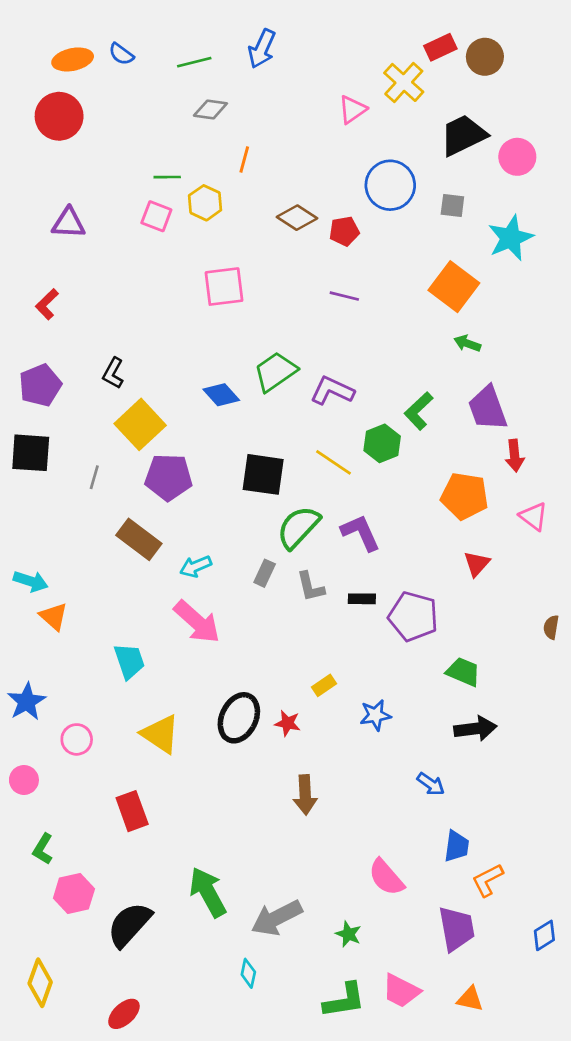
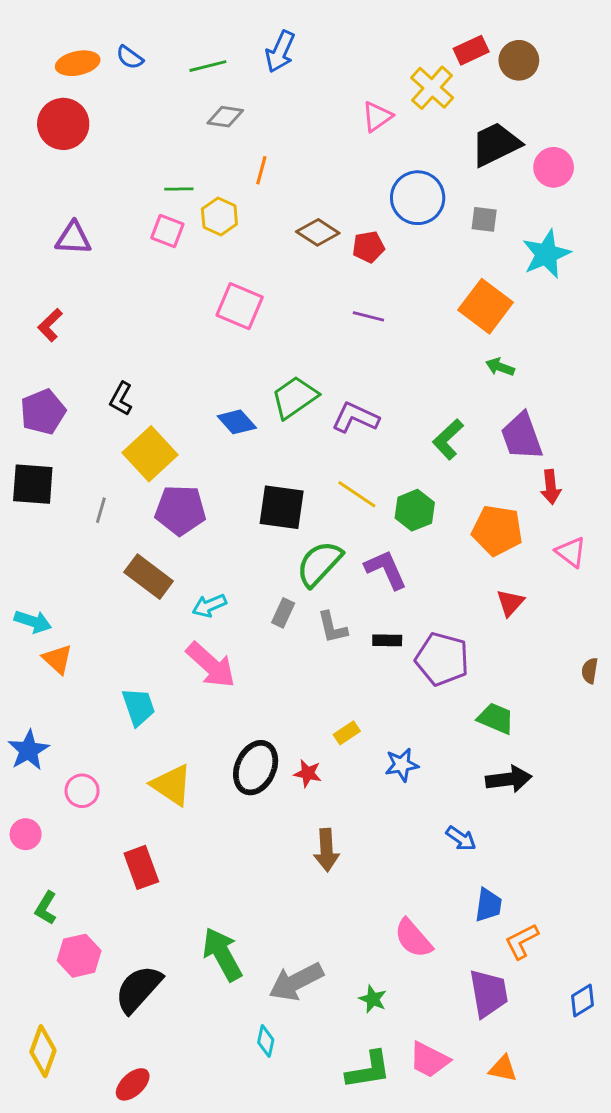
pink square: (224, 287) -> (240, 306), turned 30
green hexagon: (382, 443) -> (415, 510), moved

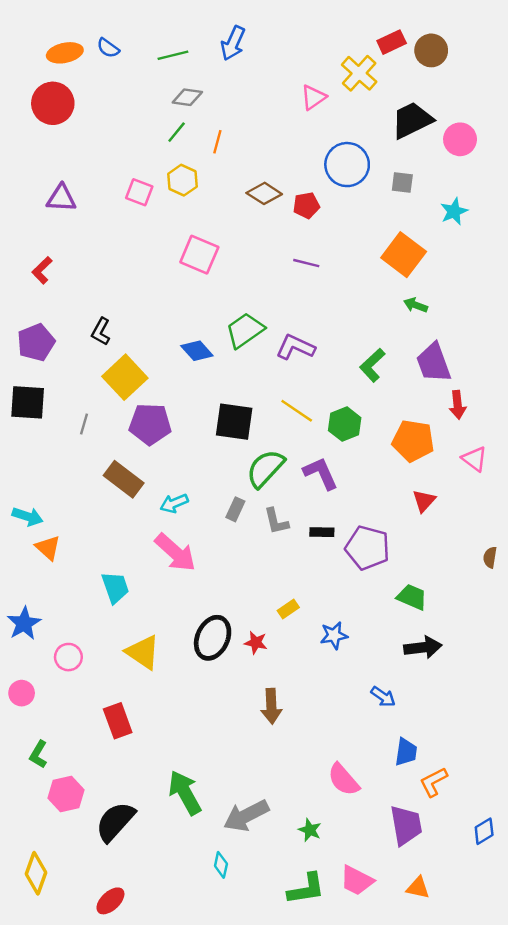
green line: (179, 189) -> (177, 132), moved, turned -50
cyan star: (546, 254) -> (454, 211), size x0.7

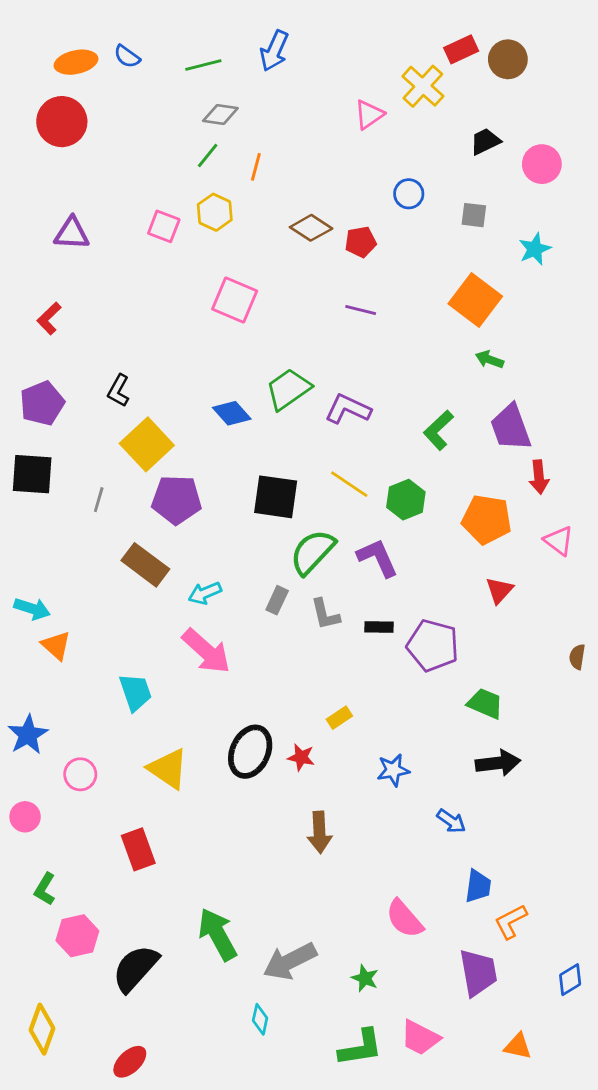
black trapezoid: (412, 120) -> (485, 141), size x0.6
blue circle: (347, 165) -> (409, 194), size x0.6
blue star: (334, 635) -> (393, 770), moved
orange triangle: (418, 888) -> (518, 1046), moved

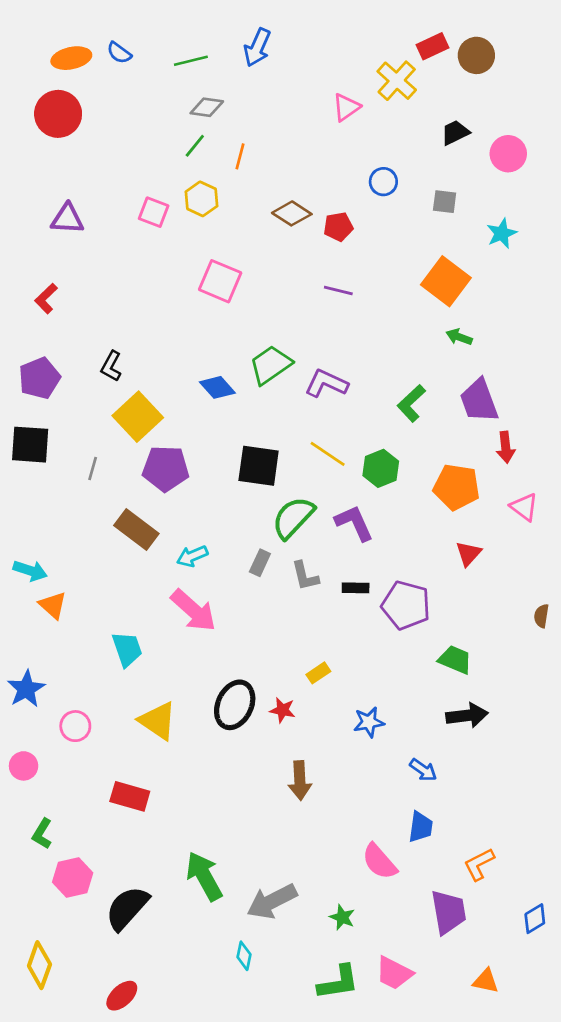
red rectangle: (138, 849) -> (130, 796), turned -54
blue trapezoid: (478, 886) -> (421, 827), moved

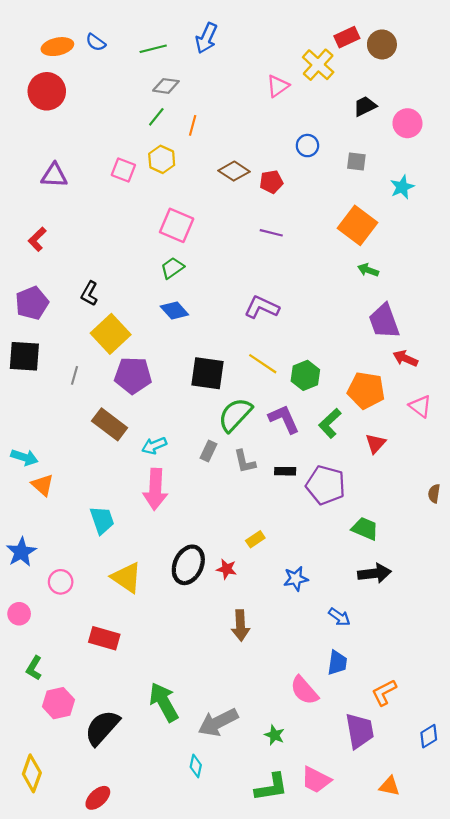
green trapezoid: (271, 365) -> (172, 268), moved, size x0.7
green L-shape: (411, 403) -> (330, 423), moved
red arrow: (506, 447) -> (405, 358), turned 120
pink arrow: (194, 611) -> (155, 489), turned 51

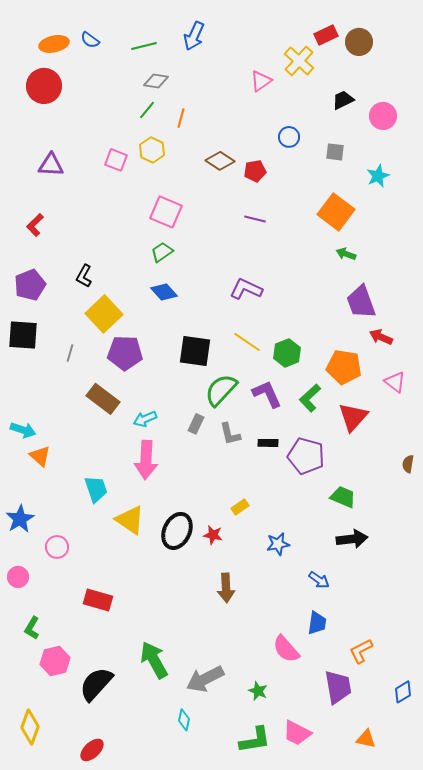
red triangle: (376, 444) -> (353, 417), size x1.5
yellow triangle: (127, 578) -> (130, 520), moved

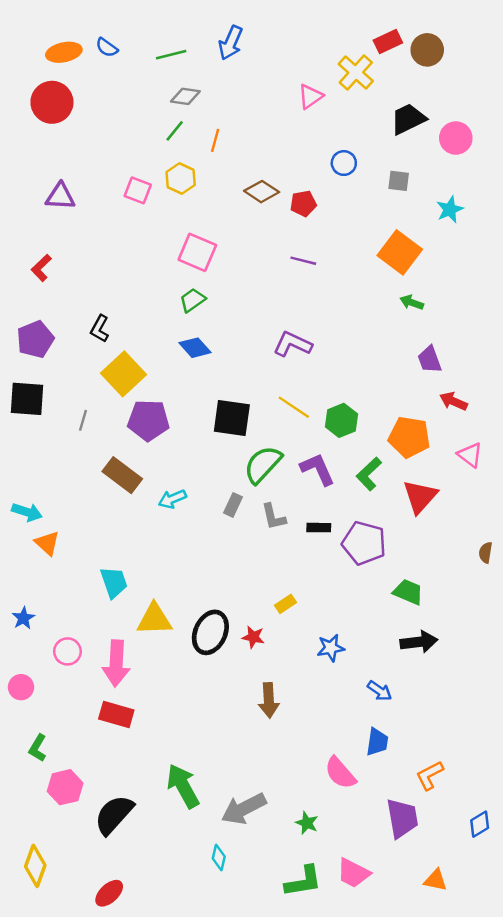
black trapezoid: (343, 100) -> (408, 119), size x1.4
purple trapezoid: (361, 302) -> (430, 360), size x0.7
pink arrow: (146, 460) -> (116, 663), moved
blue star: (20, 519) -> (23, 618), size x0.7
yellow triangle: (130, 520) -> (154, 619), turned -36

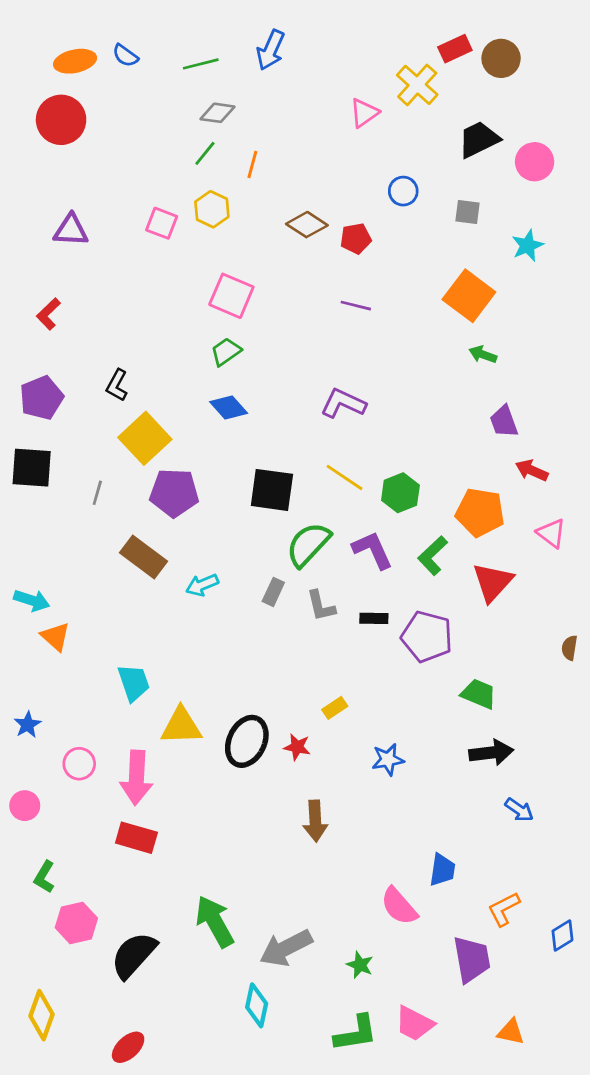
blue arrow: (380, 691) -> (519, 810), moved
blue diamond: (480, 824) -> (562, 936), moved
cyan diamond: (219, 858) -> (257, 1005), size x1.4

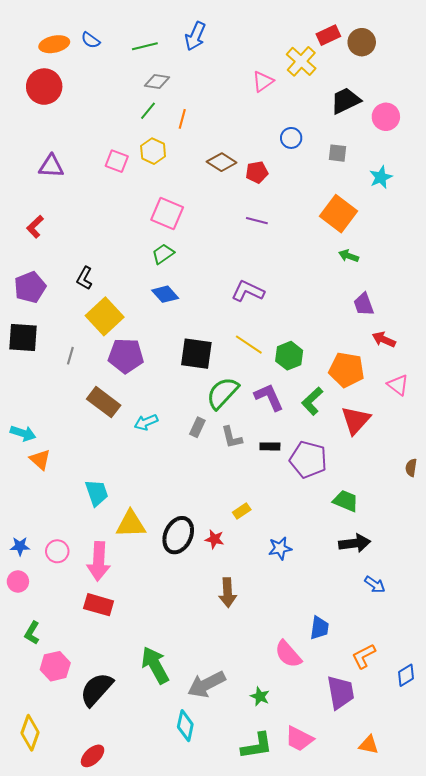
blue star: (28, 725) -> (20, 546), moved, turned 30

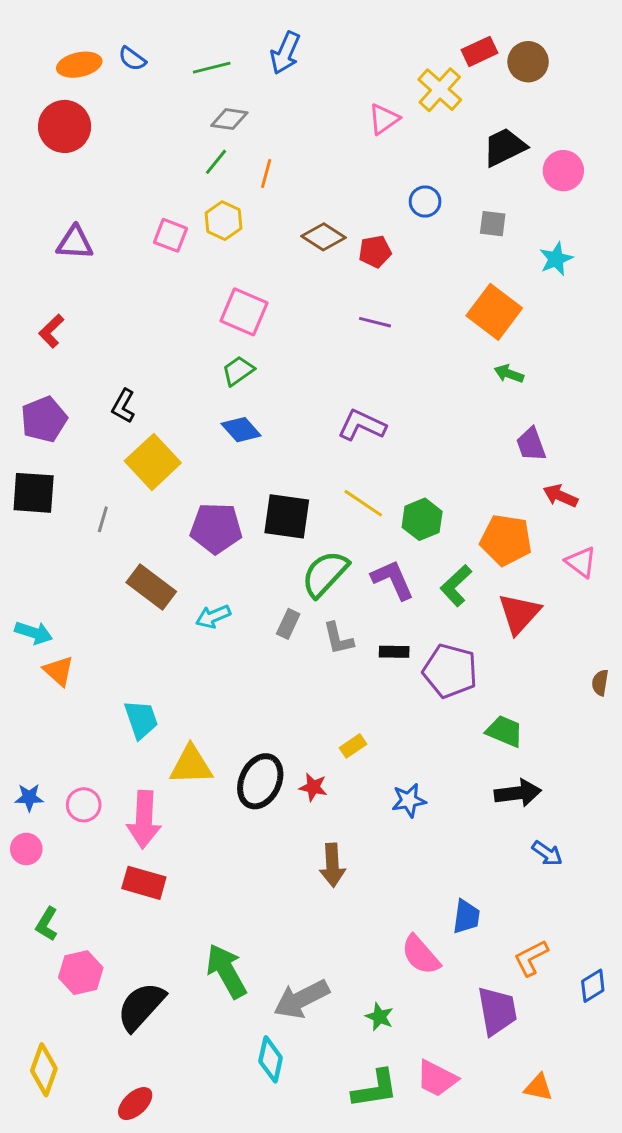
purple pentagon: (126, 356) -> (216, 528), moved

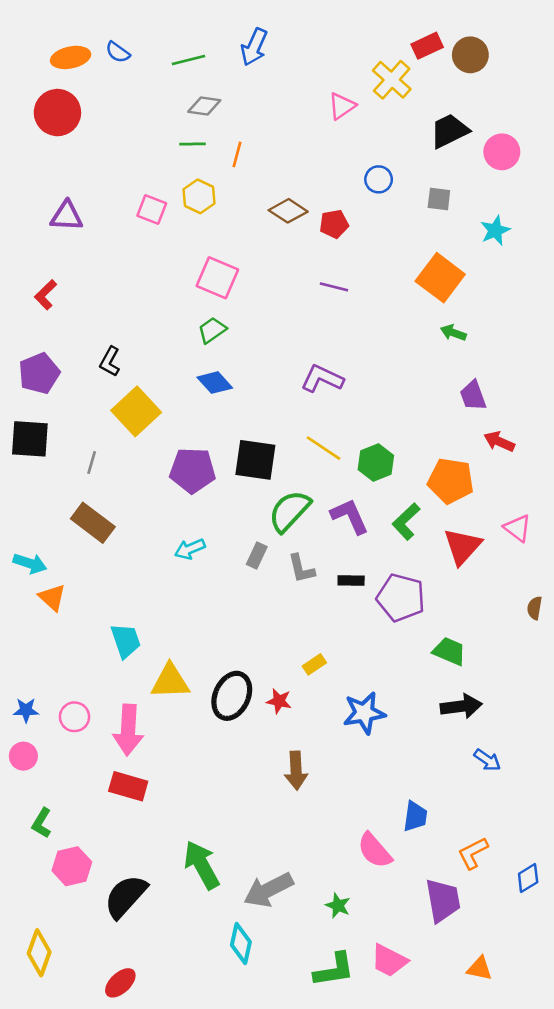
green line: (216, 162) -> (192, 144), turned 50
pink triangle: (581, 562) -> (518, 528), moved
brown rectangle: (151, 587) -> (93, 523), moved
blue star: (409, 800) -> (364, 713), size x1.4

